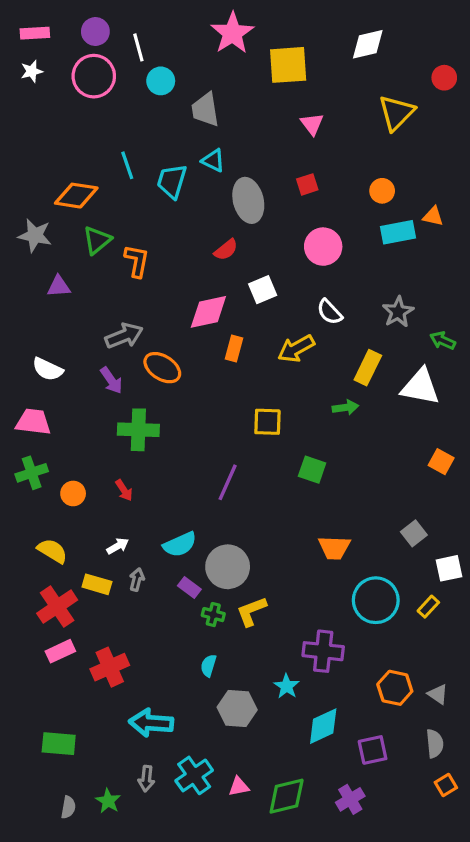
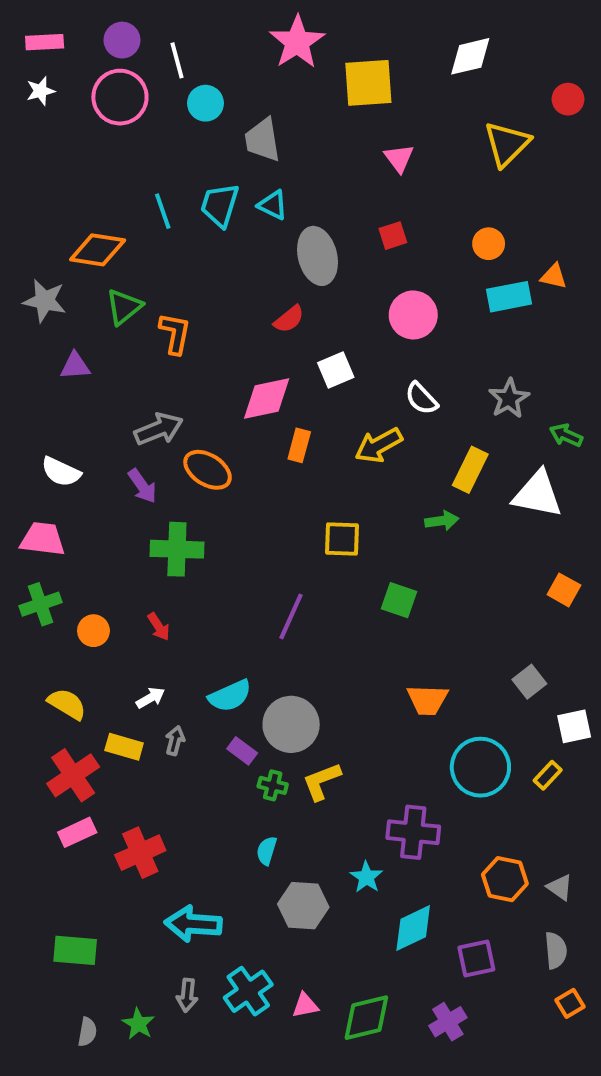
cyan trapezoid: (172, 181) -> (220, 205), moved

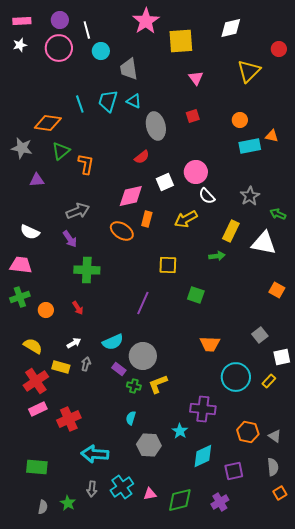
pink circle: (413, 315) -> (196, 172), moved
orange ellipse: (208, 470) -> (122, 231), moved

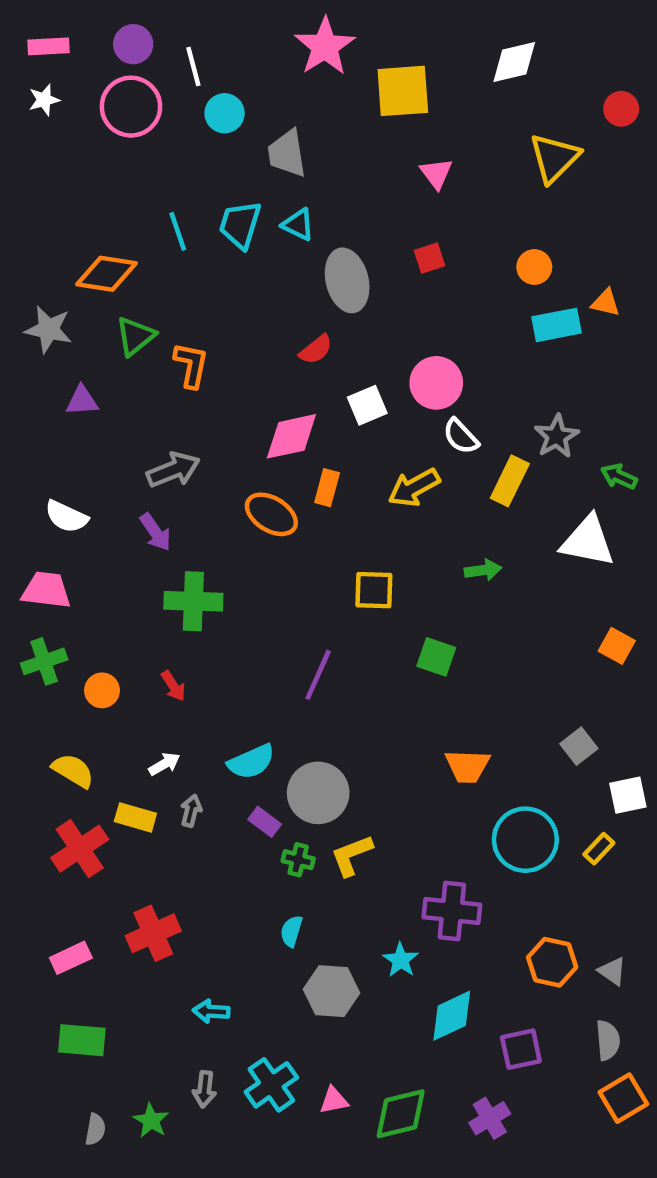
yellow rectangle: (231, 231) -> (510, 481), moved
pink rectangle: (38, 409) -> (71, 958), moved
cyan arrow: (95, 454) -> (211, 1011), size x0.6
orange square: (280, 493) -> (623, 1098), size x1.5

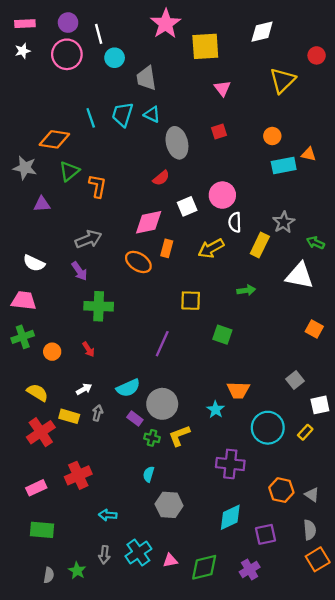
white semicircle: (461, 436) -> (235, 222), turned 42
cyan star: (401, 960) -> (216, 410), moved

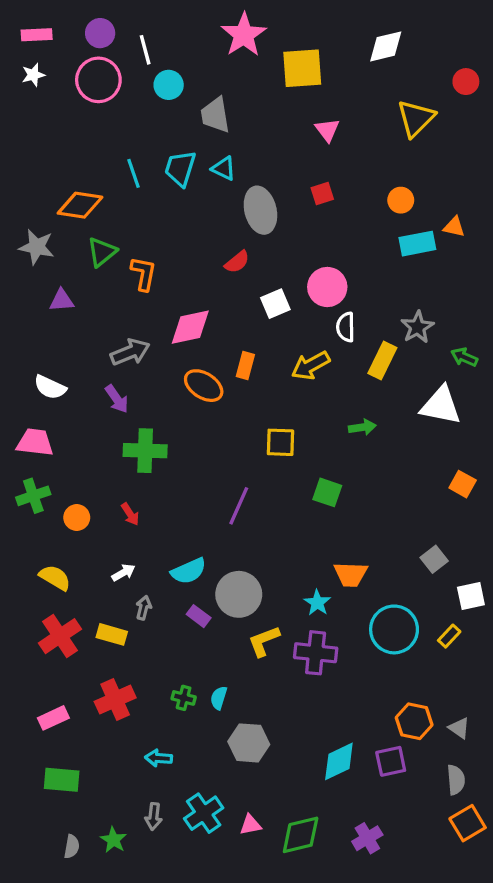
pink diamond: (149, 222) -> (190, 327), moved
yellow rectangle: (69, 416) -> (112, 634), moved
green cross: (152, 438) -> (184, 698), moved
purple cross: (230, 464) -> (316, 653), moved
purple square: (265, 534) -> (391, 761), moved

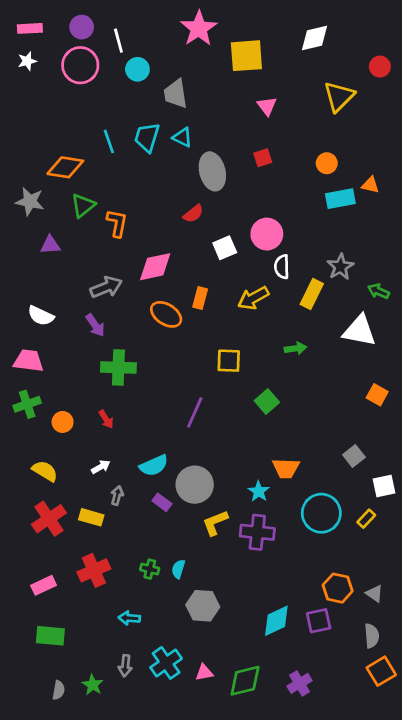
green square: (327, 492) -> (267, 402), turned 30

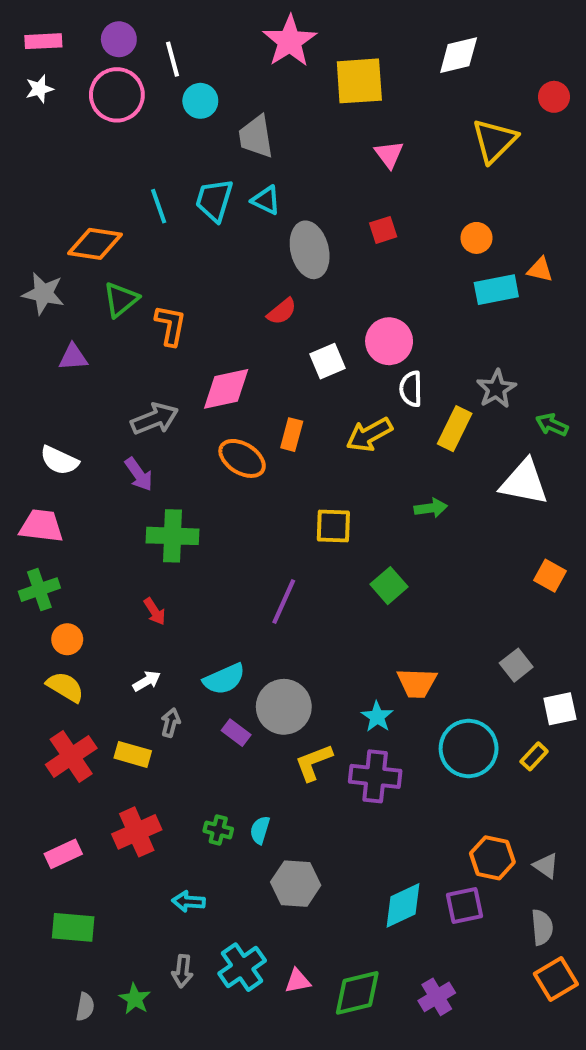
orange circle: (63, 422) -> (67, 639), moved

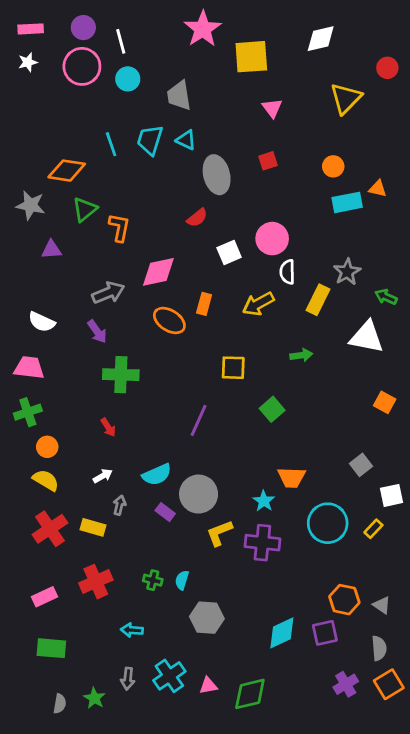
cyan circle: (200, 101) -> (128, 79), moved
purple cross: (437, 997) -> (346, 684), moved

